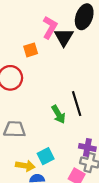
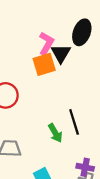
orange square: (31, 50) -> (44, 64), moved, size x1.5

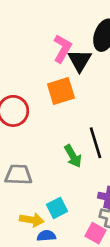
orange square: (44, 64) -> (61, 91), moved

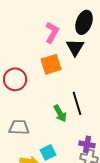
black triangle: (80, 60) -> (75, 47), moved

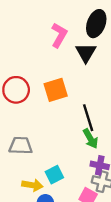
orange square: (51, 64) -> (56, 90), moved
green arrow: (60, 113) -> (90, 139), moved

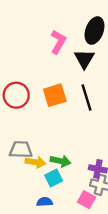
black line: (88, 118) -> (87, 97), moved
green arrow: (90, 139) -> (60, 161), moved, turned -48
yellow arrow: (32, 185) -> (35, 162), moved

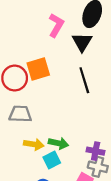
orange square: (55, 95) -> (38, 69), moved
gray trapezoid: (21, 150) -> (20, 114), moved

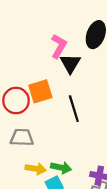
black triangle: (82, 42) -> (70, 64), moved
black line: (84, 80) -> (74, 109), moved

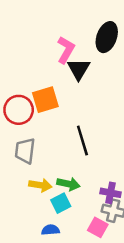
black line: (74, 109) -> (82, 141), moved
gray trapezoid: (22, 138) -> (25, 151), turned -85

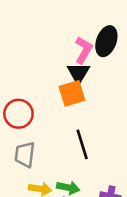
pink L-shape: (66, 50) -> (83, 50), moved
orange square: (45, 100) -> (72, 93), moved

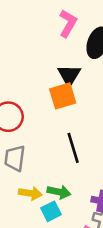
pink L-shape: (83, 50) -> (68, 23), moved

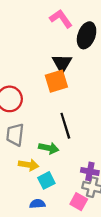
pink L-shape: (68, 23) -> (61, 19), turned -65
green arrow: (59, 192) -> (49, 148), moved

